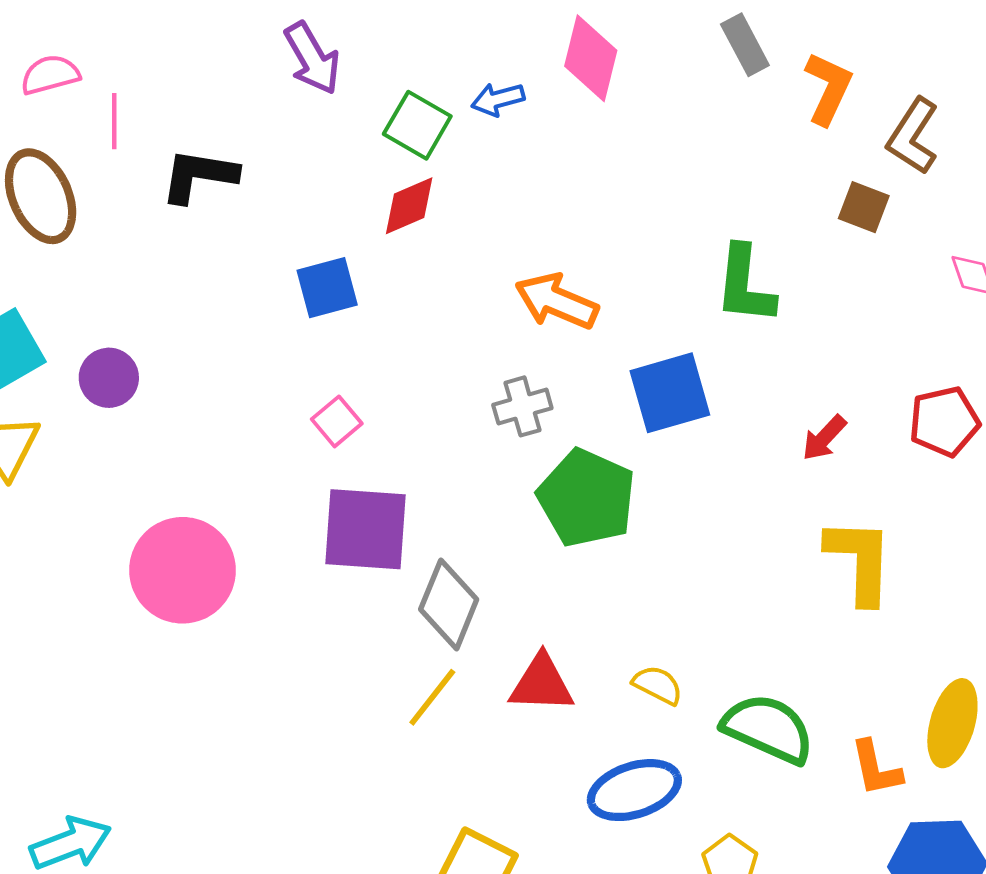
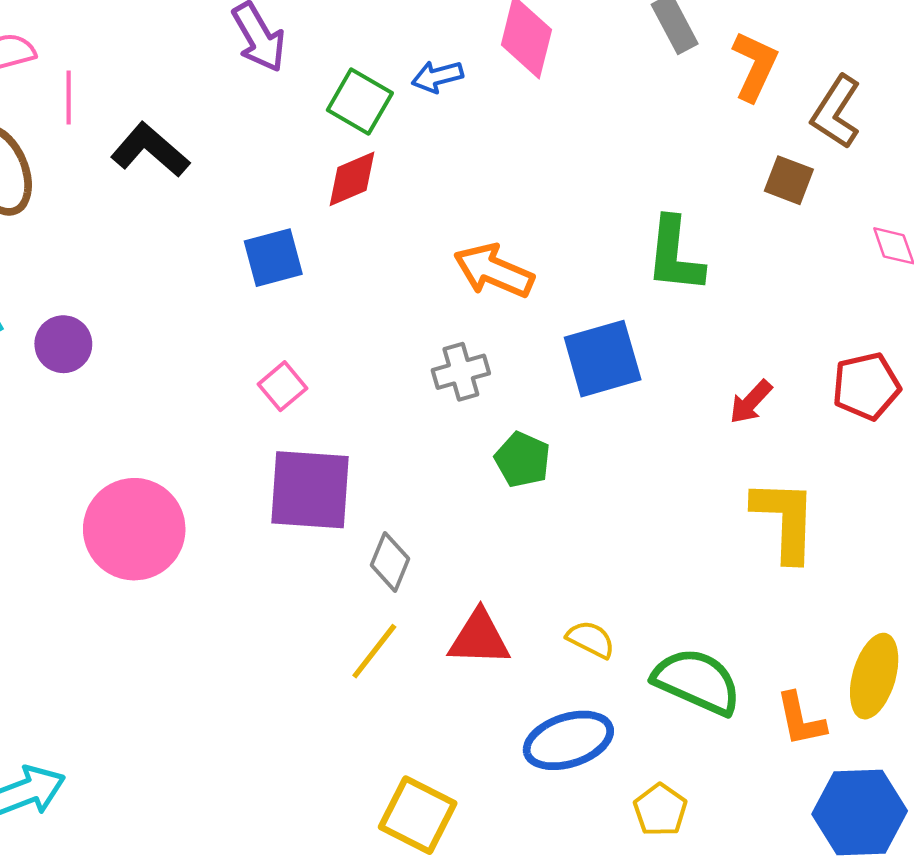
black L-shape: (199, 176) -> (150, 150), turned 32
green pentagon: (587, 498) -> (523, 460), size x0.6
gray diamond: (449, 604) -> (390, 562), size x0.7

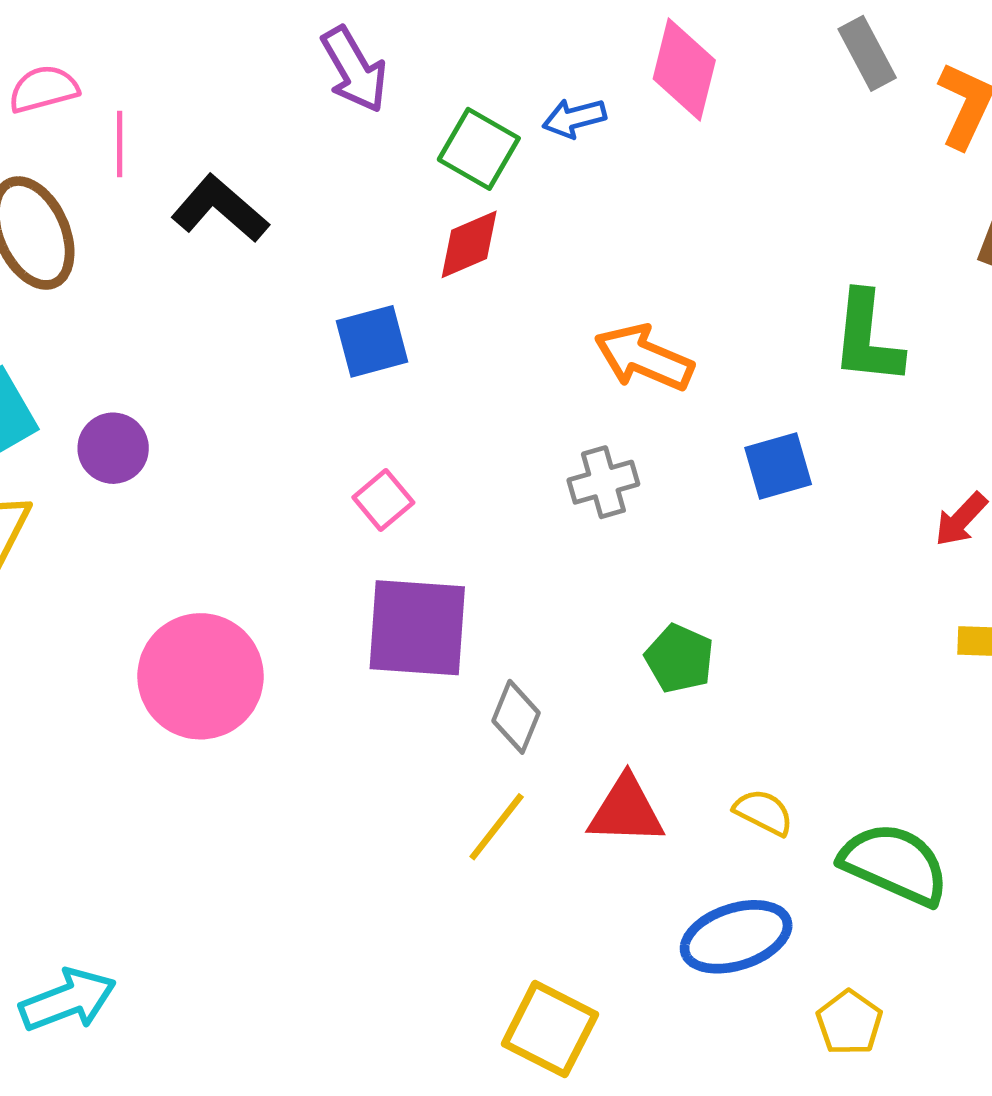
blue square: (603, 359) -> (778, 466), size x0.7
green pentagon: (523, 460) -> (679, 659), moved

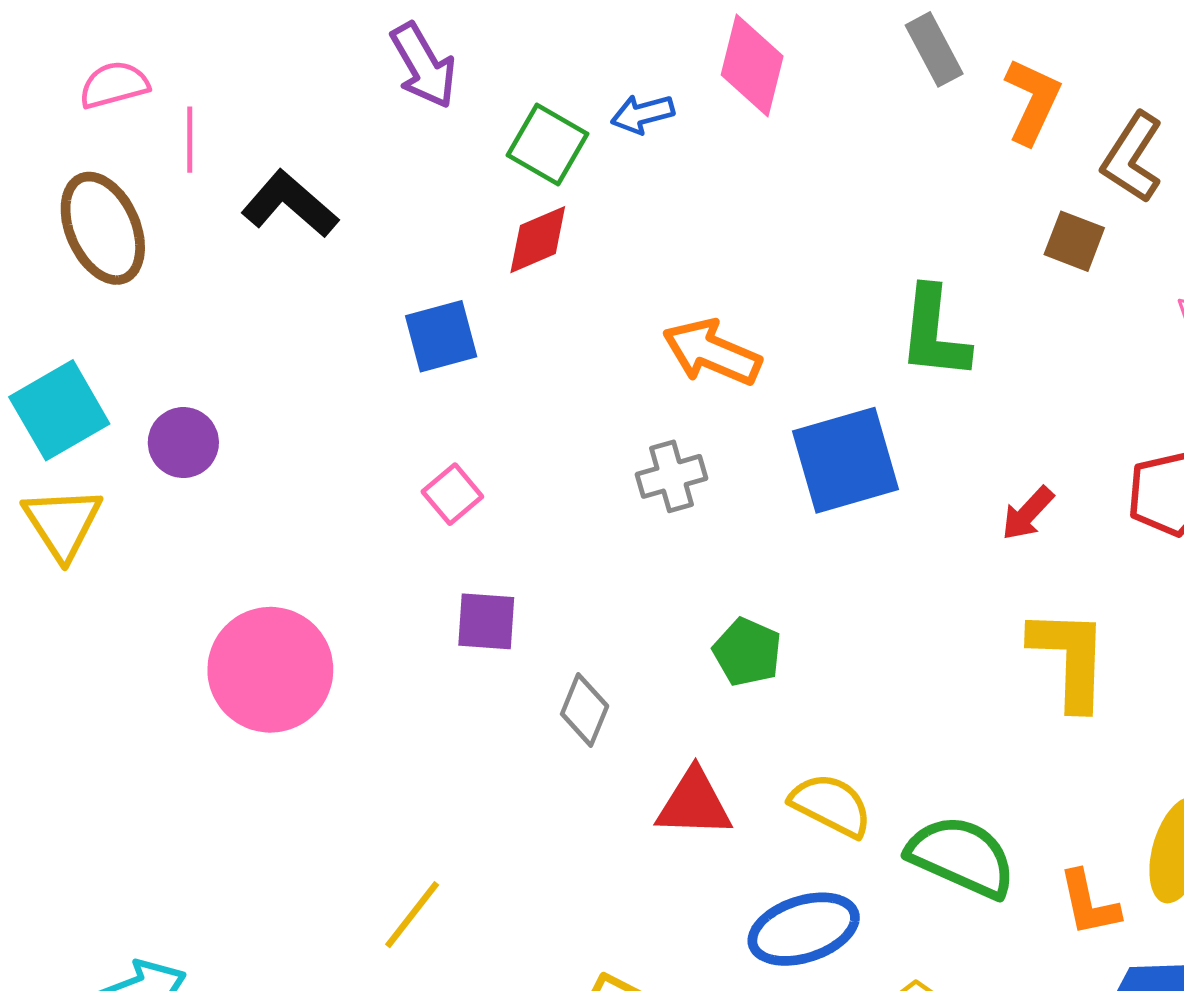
blue square: (778, 466) -> (846, 460), size x1.6
purple square: (417, 628) -> (486, 621), size x0.6
yellow semicircle: (764, 812) -> (831, 805), size x1.4
yellow line: (497, 827) -> (412, 915), moved

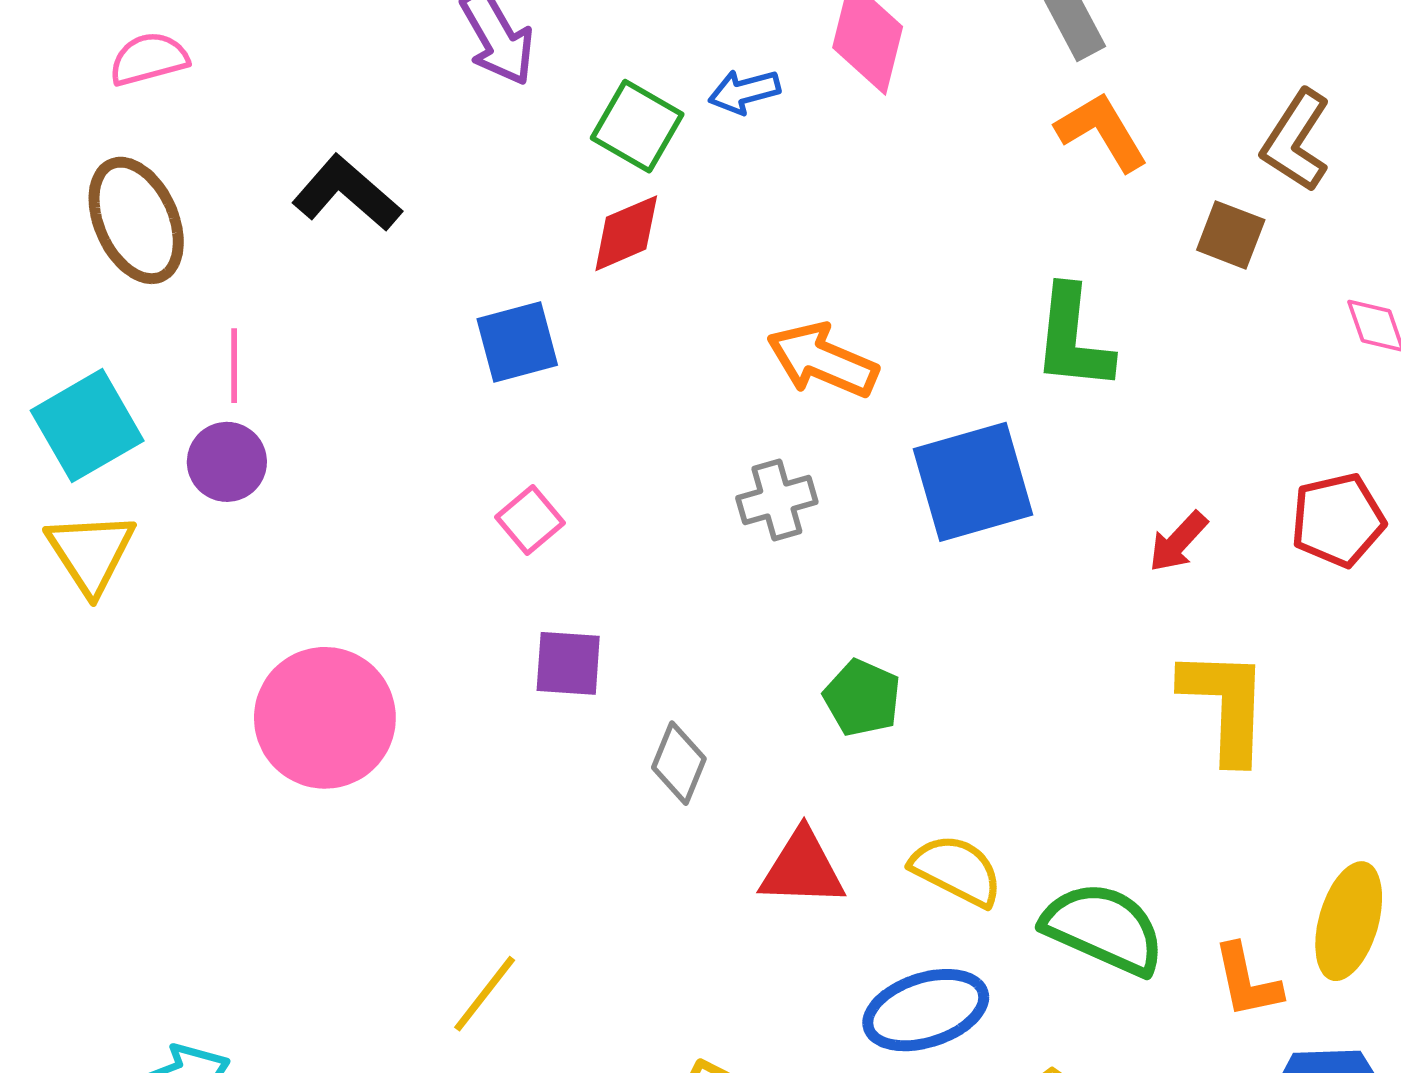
orange L-shape: (1032, 101) -> (1102, 132), moved, turned -56
pink line: (190, 140) -> (234, 366), moved

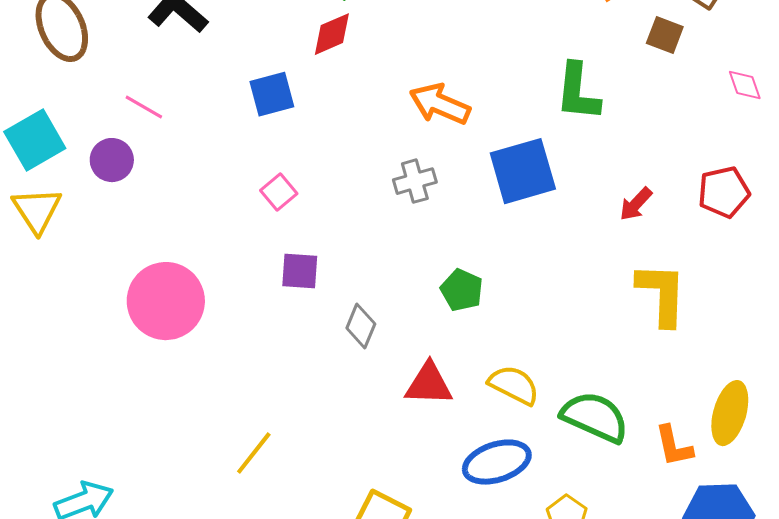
pink line: (234, 366) -> (144, 107), moved, turned -60

